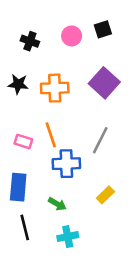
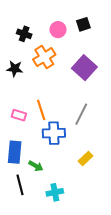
orange cross: (55, 88) -> (44, 57), moved, turned -30
green arrow: (57, 204) -> (36, 166), moved

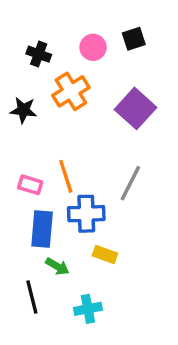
blue rectangle: (15, 152) -> (42, 229), moved
yellow rectangle: (85, 159) -> (105, 254), moved, turned 64

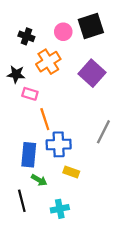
black square: (134, 39) -> (91, 26), size x1.6
gray line: (130, 183) -> (103, 132), moved
pink rectangle: (30, 185) -> (30, 94), moved

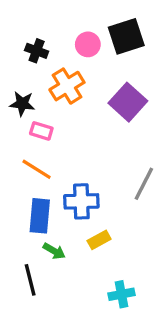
orange line: (45, 119) -> (37, 169), moved, turned -40
yellow rectangle: (71, 172) -> (99, 240), turned -49
cyan cross: (60, 209) -> (121, 294), moved

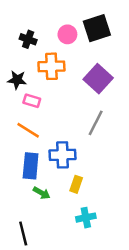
orange cross: (67, 86) -> (51, 66), turned 30
gray line: (144, 184) -> (96, 123), moved
yellow rectangle: (99, 240) -> (76, 184), turned -42
black line: (30, 280) -> (23, 233), moved
cyan cross: (121, 294) -> (86, 218), moved

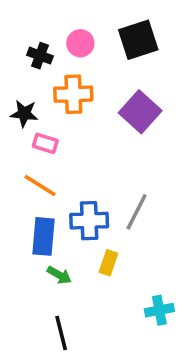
pink circle: (67, 34) -> (80, 43), moved
gray line: (96, 123) -> (137, 212), moved
cyan cross: (86, 218) -> (159, 310), moved
black line: (23, 233) -> (61, 333), moved

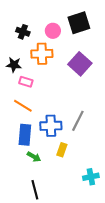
pink circle: (80, 43) -> (53, 31), moved

